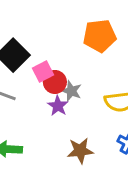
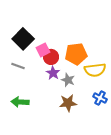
orange pentagon: (100, 36) -> (76, 54), moved
gray star: (71, 91) -> (68, 80), moved

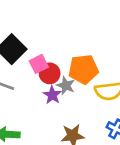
gray star: (68, 80) -> (66, 86), moved

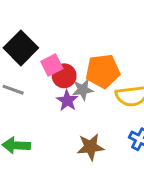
gray star: (66, 86) -> (83, 90), turned -30

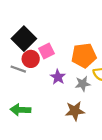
red circle: (64, 76) -> (31, 59), moved
gray star: (83, 90) -> (83, 84), moved

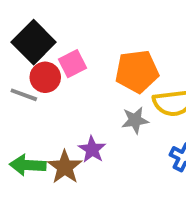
purple star: (58, 77) -> (92, 149), moved
brown star: (75, 111) -> (65, 167), moved, turned -30

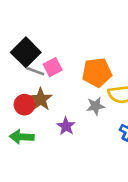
red circle: (45, 77) -> (24, 105), moved
gray line: (24, 95) -> (35, 71), moved
brown star: (65, 167) -> (41, 99), moved

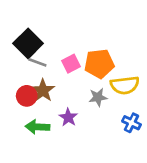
pink square: (53, 67) -> (71, 64), moved
green arrow: (22, 137) -> (37, 127), moved

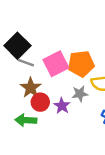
pink square: (71, 64) -> (56, 64), size x1.5
red circle: (27, 96) -> (40, 102), moved
purple star: (68, 117) -> (62, 106), moved

